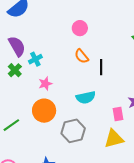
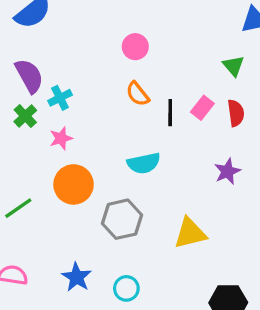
pink star: (45, 84) -> (61, 138), moved
pink rectangle: (118, 114) -> (202, 108), moved, turned 48

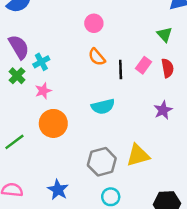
gray hexagon: (122, 219) -> (102, 162), moved
cyan circle: (126, 288) -> (111, 197), moved

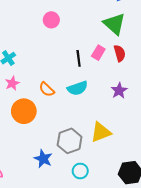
green triangle: (165, 34) -> (114, 24), size x1.6
orange semicircle: (97, 57) -> (47, 89), moved
cyan semicircle: (103, 106) -> (77, 88), moved
blue star: (58, 190) -> (43, 159), moved

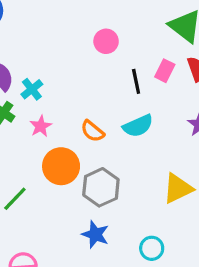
pink circle: (51, 20) -> (106, 41), moved
gray hexagon: (70, 141) -> (101, 187), moved

